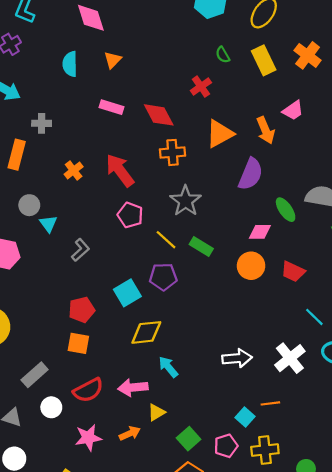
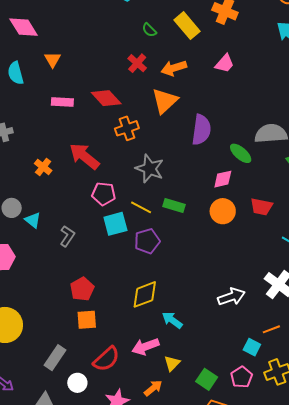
orange arrow: (265, 130) -> (174, 68), moved, turned 110
cyan square: (127, 293) -> (115, 224), moved, turned 30

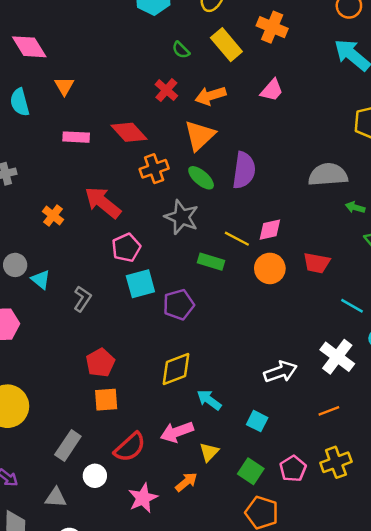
green ellipse: (241, 153) -> (201, 178), moved
pink pentagon: (104, 194) -> (126, 248), turned -30
yellow line: (141, 207) -> (237, 239), moved
cyan square: (252, 347) -> (257, 421), moved

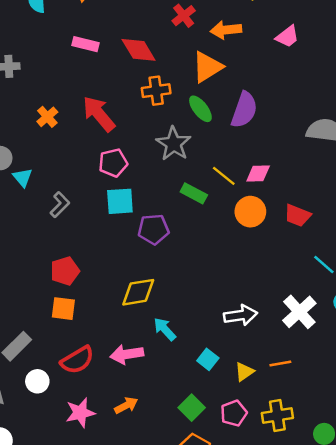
yellow triangle: (209, 452) -> (244, 372), moved

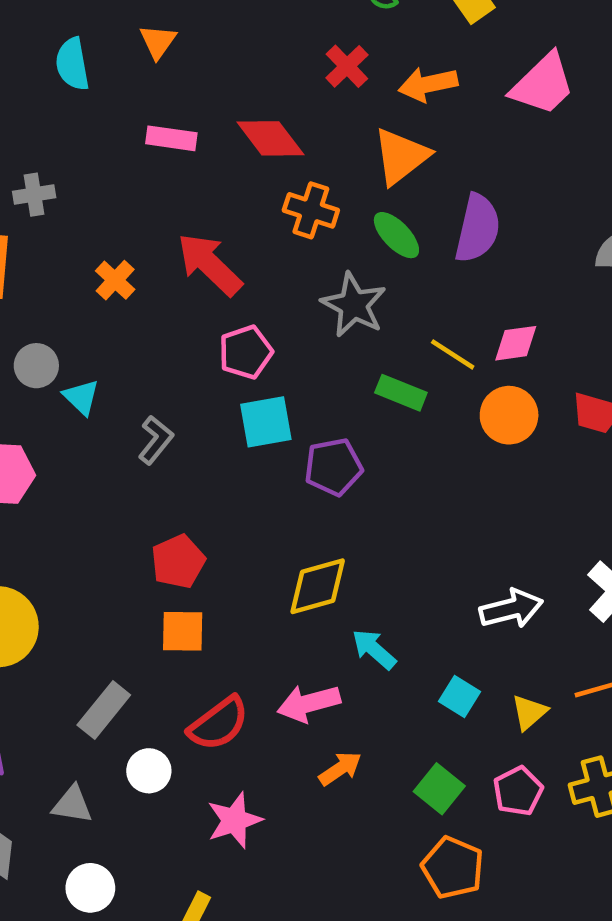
pink trapezoid: (287, 36) -> (543, 84), size x1.5
orange cross: (156, 91) -> (311, 210), turned 32
orange arrow: (126, 405) -> (340, 769), moved

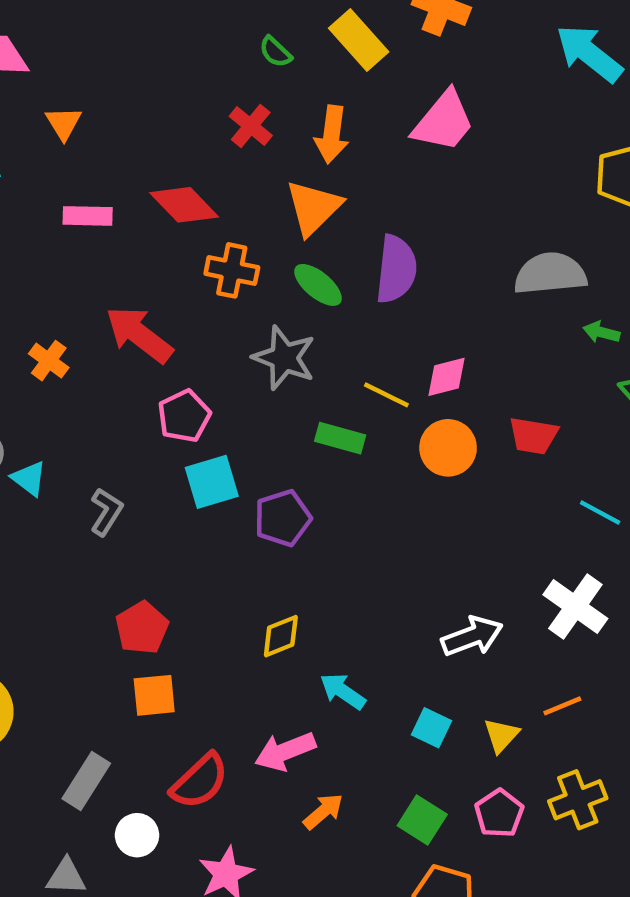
orange arrow: (428, 84) -> (332, 134), turned -64
yellow diamond: (318, 586) -> (281, 636), size x0.7

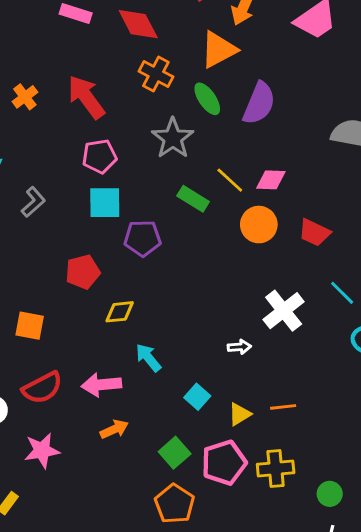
white cross: (575, 607) -> (284, 311), moved
red pentagon: (142, 628) -> (83, 272), moved
white arrow: (472, 636) -> (239, 347), size x0.6
pink pentagon: (499, 813) -> (224, 463), size x1.4

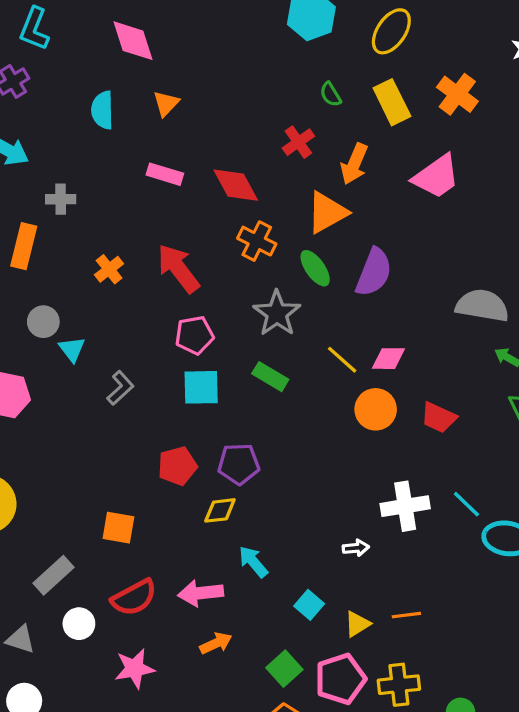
green rectangle: (193, 199) -> (270, 377), moved
purple pentagon: (142, 238) -> (239, 464), moved
cyan line: (342, 293) -> (466, 504), moved
white cross: (284, 311) -> (405, 506), turned 30

